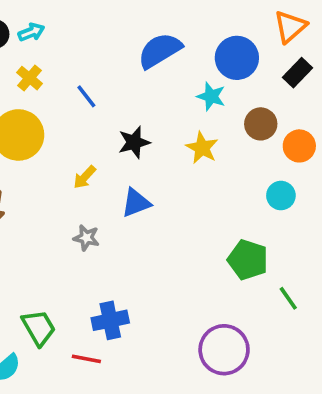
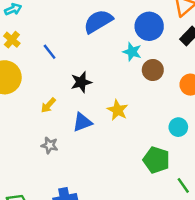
brown circle: (261, 124) -> (153, 70), moved
yellow star: (202, 148) -> (118, 110), moved
cyan circle: (281, 196) -> (178, 127), moved

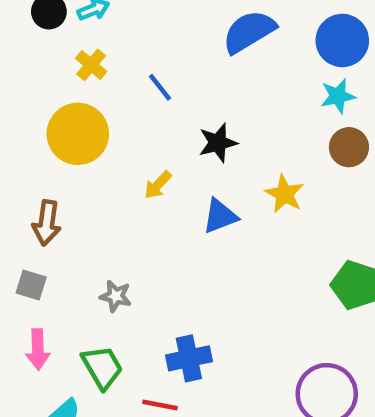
cyan star: (132, 52) -> (338, 96), moved, turned -30
brown circle: (153, 70) -> (349, 147), moved
gray star: (50, 145) -> (116, 296), moved

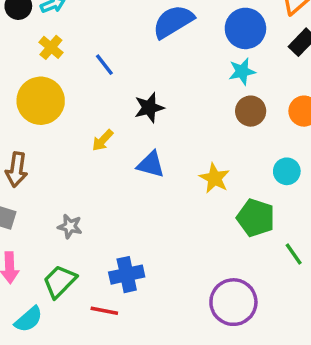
yellow star: (284, 194) -> (214, 178), moved
blue triangle: (220, 216) -> (151, 164), turned 36
green trapezoid: (102, 367) -> (60, 281), turned -105

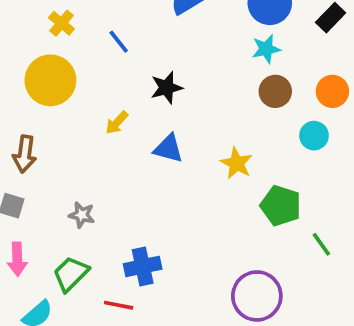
cyan circle: (287, 171) -> (314, 136), moved

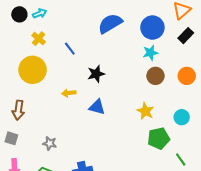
yellow arrow: (117, 123) -> (69, 93), turned 40
cyan circle: (314, 136) -> (182, 117), moved
yellow star: (237, 163) -> (145, 111), moved
green pentagon: (281, 206) -> (158, 138), turned -30

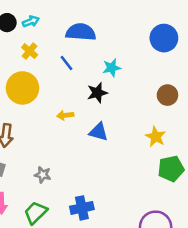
blue semicircle: (110, 23) -> (81, 32), moved, turned 35
cyan star: (150, 53) -> (112, 68), moved

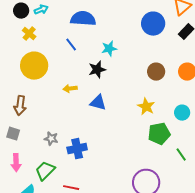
yellow cross: (30, 51) -> (29, 34), moved
blue cross: (82, 208) -> (77, 149), moved

